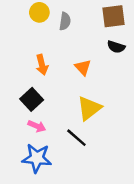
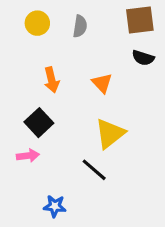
yellow circle: (39, 12) -> (37, 23), moved
pink arrow: (37, 126) -> (28, 156), moved, turned -30
blue star: (37, 158) -> (55, 206), moved, size x0.6

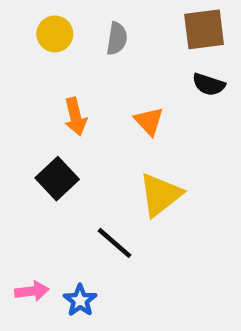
pink arrow: (28, 156) -> (32, 291), moved
black line: (94, 170) -> (115, 243), moved
blue star: (55, 206) -> (80, 300), turned 30

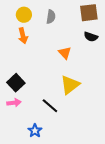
orange arrow: (75, 117) -> (23, 36), moved
black square: (57, 179) -> (16, 83), moved
pink arrow: (32, 291) -> (14, 103), moved

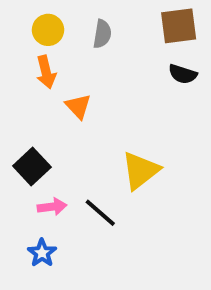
orange triangle: (65, 53) -> (78, 106), moved
pink arrow: (14, 103) -> (52, 207), moved
blue star: (35, 131) -> (42, 253), moved

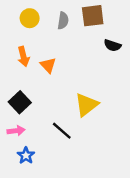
brown square: (179, 26) -> (93, 16), moved
orange arrow: (46, 72) -> (23, 56), moved
pink arrow: (52, 207) -> (16, 131), moved

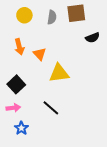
black semicircle: (112, 45) -> (93, 38), turned -40
yellow triangle: (87, 105) -> (59, 73), moved, turned 30

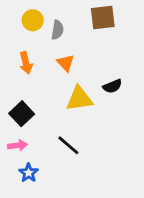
gray semicircle: (52, 17) -> (57, 30), moved
black semicircle: (93, 38) -> (112, 86), moved
orange triangle: (40, 54) -> (66, 63), moved

